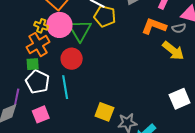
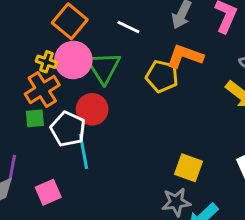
yellow pentagon: (105, 16) -> (162, 76), moved
orange L-shape: (154, 26) -> (185, 56), moved
white pentagon: (38, 82) -> (68, 129), moved
yellow square: (104, 112) -> (188, 168), moved

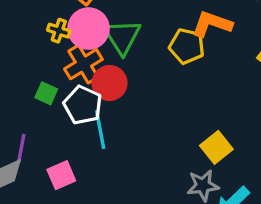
orange cross: (42, 89) -> (83, 64), moved
green square: (35, 118) -> (46, 93), turned 30
yellow square: (188, 168) -> (216, 147), turned 32

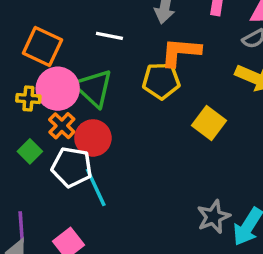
orange cross: (83, 64) -> (62, 126), size x0.7
green square: (46, 93) -> (30, 151), moved, turned 35
yellow square: (216, 147) -> (209, 123), moved

